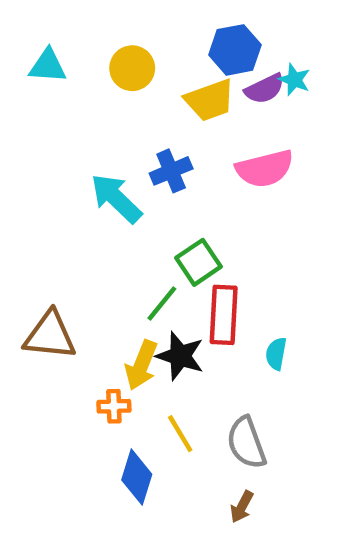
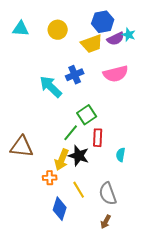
red rectangle: (224, 315) -> (98, 138), size x0.7

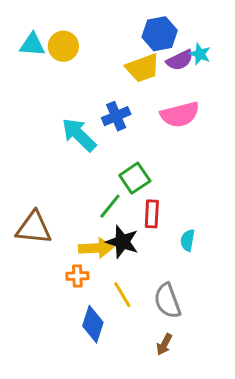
yellow circle: (58, 30) -> (63, 46), moved
yellow arrow: (62, 160) -> (96, 248), turned -115

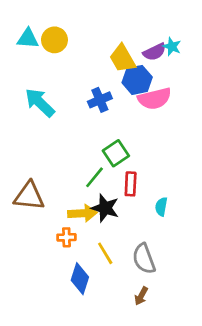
blue hexagon: (160, 34) -> (137, 80), moved
yellow trapezoid: (143, 68) -> (123, 59), turned 80
cyan arrow: (79, 135) -> (40, 103), moved

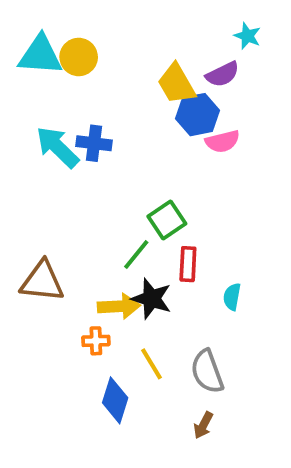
cyan triangle: (28, 39) -> (40, 55), size x1.4
cyan star: (172, 47) -> (247, 36), moved
pink semicircle: (155, 99) -> (222, 141), size x0.7
blue cross: (100, 100) -> (94, 143), moved, turned 30

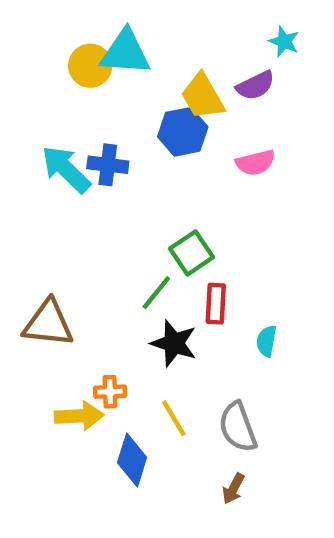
cyan triangle: (40, 55) -> (125, 52), moved
blue hexagon: (198, 115) -> (183, 132), moved
yellow arrow: (119, 306) -> (79, 416), moved

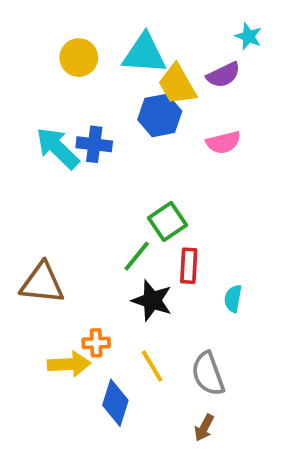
cyan triangle: (125, 52) -> (144, 54), moved

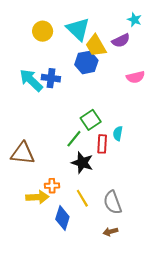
cyan triangle: (144, 54) -> (78, 29), turned 40
pink semicircle: (223, 142) -> (136, 77), moved
cyan semicircle: (233, 299) -> (118, 133), moved
brown arrow: (204, 428) -> (110, 232), turned 48

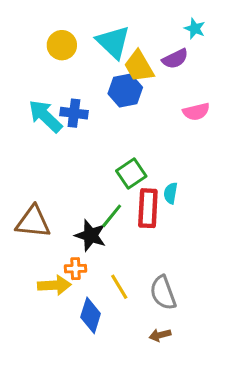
green line: (74, 139) -> (112, 216), moved
red rectangle: (102, 144) -> (148, 208), size x1.4
black star: (82, 163) -> (91, 235), moved

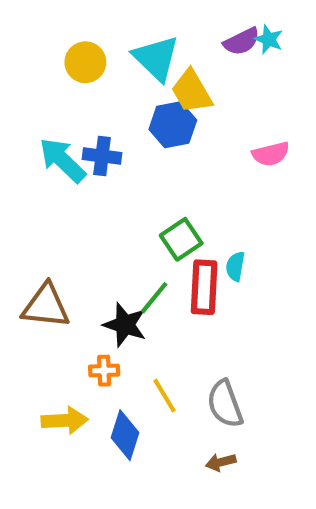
purple semicircle: (175, 59) -> (242, 41), moved
yellow arrow: (54, 285) -> (65, 421), moved

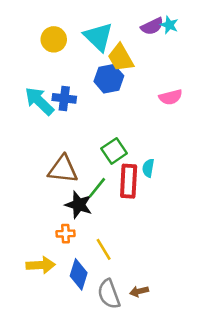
brown triangle: (46, 306) -> (63, 169), moved
gray semicircle: (225, 404) -> (109, 294), moved

